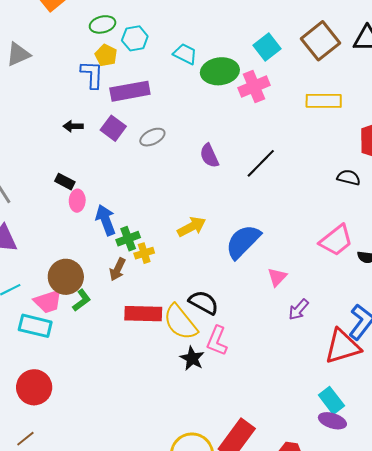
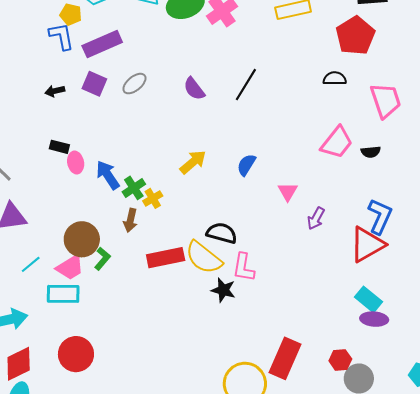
blue semicircle: (243, 242) -> (246, 165), size x0.6

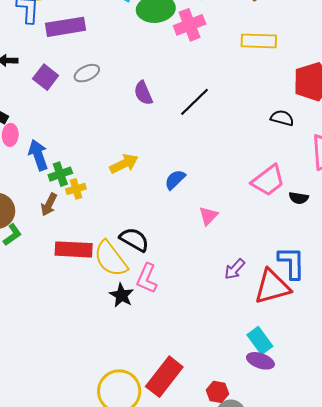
purple square: (94, 84) -> (46, 77), moved
blue L-shape: (380, 216) -> (292, 263), turned -39
purple arrow: (316, 218) -> (235, 269), moved

